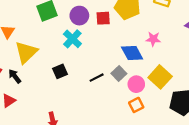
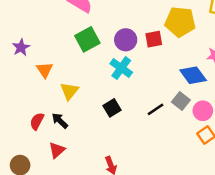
yellow triangle: (26, 52) -> (69, 91), size x0.7

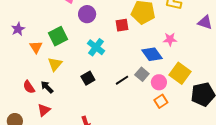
green square: (87, 39) -> (58, 36), moved
purple circle: (126, 40) -> (87, 14), moved
red semicircle: (37, 121) -> (29, 87), turned -64

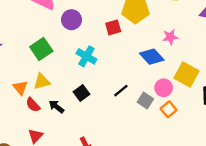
orange triangle: (36, 47) -> (20, 88), moved
yellow triangle: (55, 64) -> (42, 82), turned 42
gray square: (142, 74) -> (145, 100), moved
red semicircle: (29, 87) -> (33, 105), moved
black arrow: (47, 87) -> (56, 107), moved

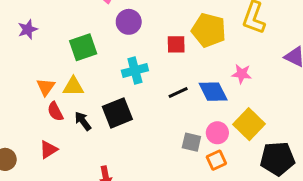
cyan cross: (86, 56) -> (135, 71), turned 30
black line: (121, 91) -> (178, 93), moved
black square: (82, 93) -> (117, 113), size x1.5
gray square: (145, 100) -> (191, 142), turned -35

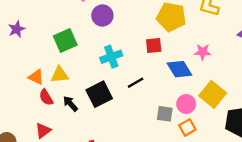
red square: (176, 44) -> (154, 45), moved
orange triangle: (46, 87) -> (36, 77), turned -35
black line: (178, 93) -> (136, 83), moved

